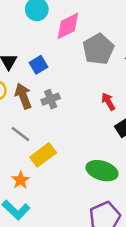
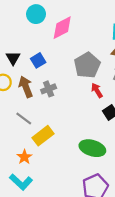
gray pentagon: (98, 49) -> (87, 65), moved

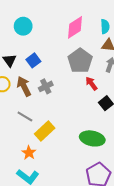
cyan circle: (36, 14) -> (23, 26), moved
pink diamond: (62, 28) -> (75, 27), moved

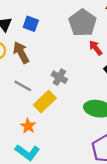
blue square: (33, 60) -> (31, 24), turned -32
gray cross: (46, 86) -> (59, 77), moved, turned -32

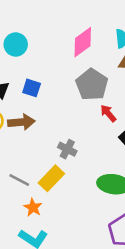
brown arrow: (21, 53) -> (21, 122), turned 115
gray line: (23, 86) -> (19, 180), moved

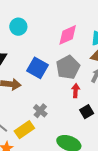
blue square: (32, 88) -> (38, 68), moved, size x1.5
red arrow: (108, 113) -> (76, 91), turned 32

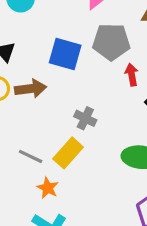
gray pentagon: (68, 67) -> (111, 42), turned -30

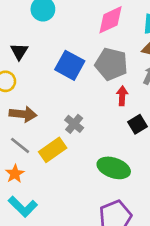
brown arrow: (31, 89) -> (23, 114), moved
orange star: (48, 188) -> (15, 174), moved

